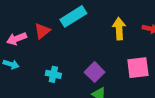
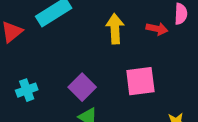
cyan cross: (53, 74) -> (27, 90), turned -32

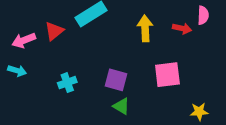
purple square: (82, 87) -> (116, 80), turned -30

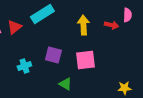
pink square: (167, 75) -> (85, 60), moved
purple square: (116, 80) -> (53, 55), moved

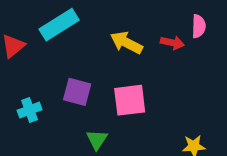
yellow arrow: (83, 25) -> (126, 43), turned -60
green triangle: (65, 84) -> (97, 140), turned 32

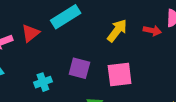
yellow arrow: (126, 43) -> (117, 31), turned 100

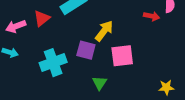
yellow arrow: (117, 31) -> (104, 31), moved
cyan cross: (43, 82) -> (53, 63), size x1.6

